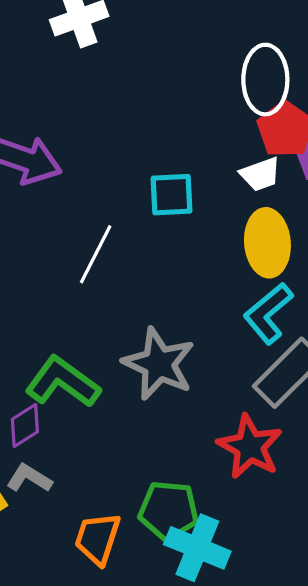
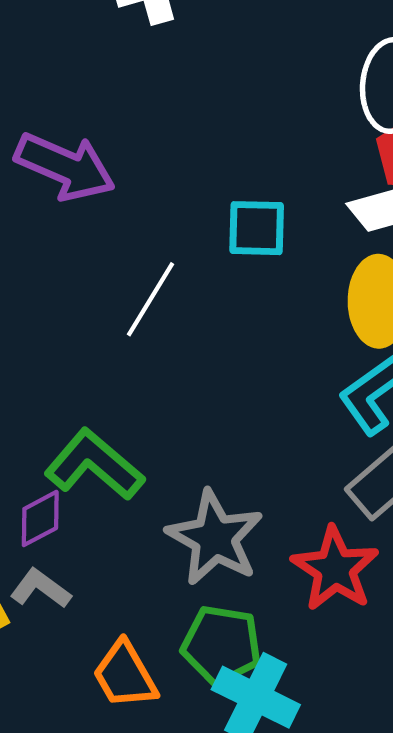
gray star: (159, 364) -> (215, 538), moved
orange trapezoid: (98, 539) -> (125, 675), turned -52

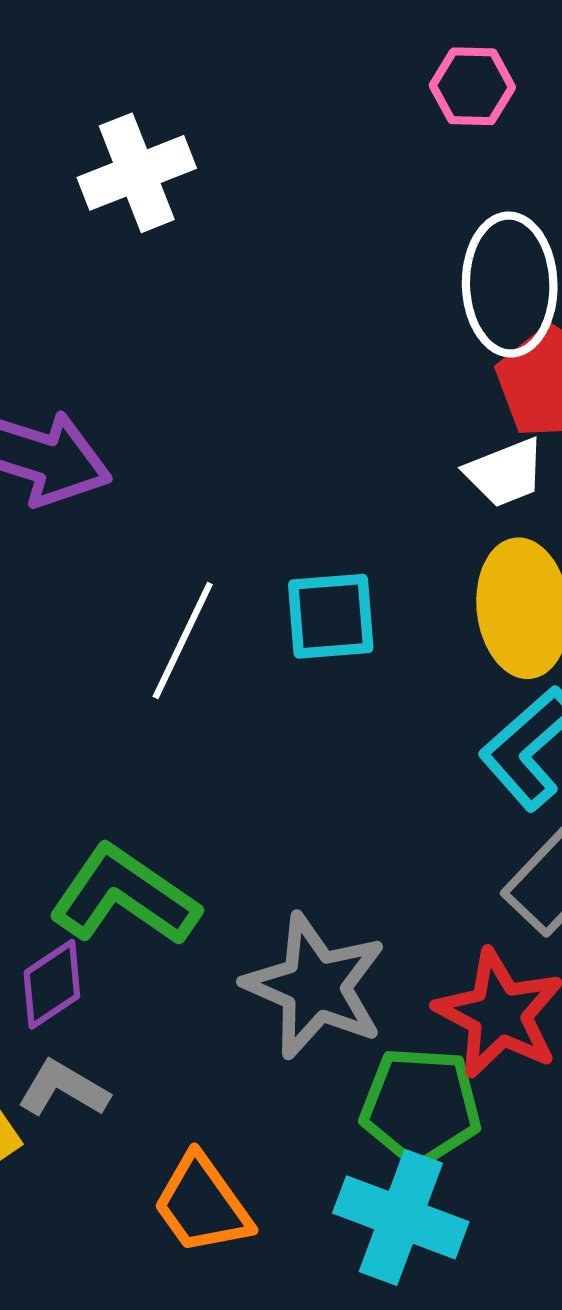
cyan square: (257, 228) -> (331, 616), moved
green pentagon: (221, 645) -> (421, 1106), moved

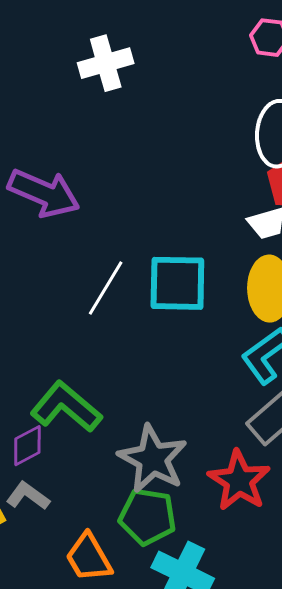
cyan square: (331, 616) -> (177, 283), size x1.4
green pentagon: (421, 1106) -> (148, 517), moved

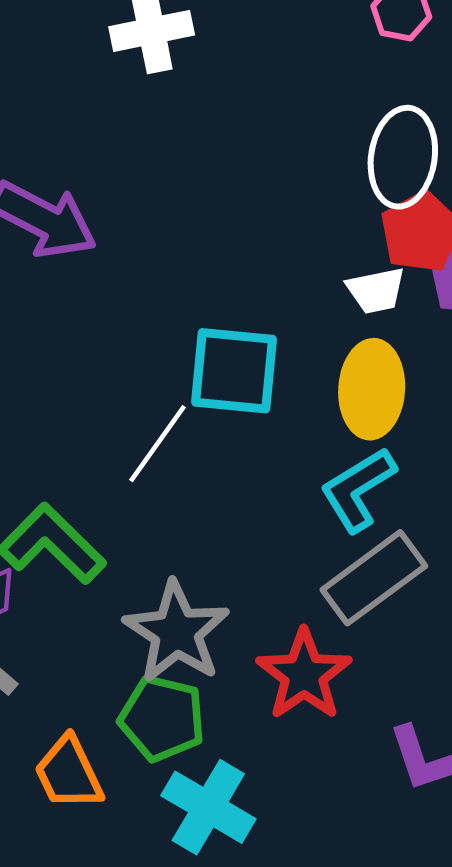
white line: (106, 288) -> (157, 444), moved

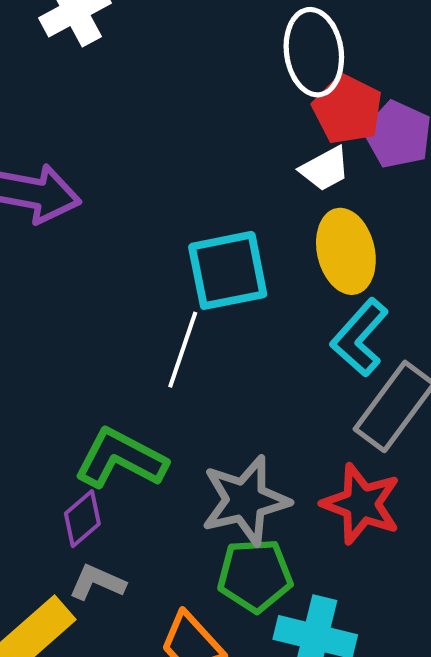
gray star: (176, 632) -> (245, 500), turned -30

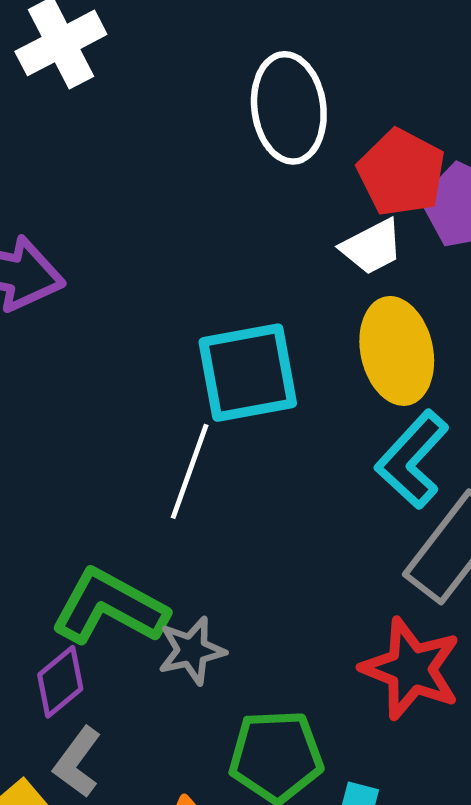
white ellipse: (314, 52) -> (289, 108), moved
gray star: (245, 500) -> (192, 651), moved, size x0.6
gray L-shape: (97, 582) -> (77, 762), turned -78

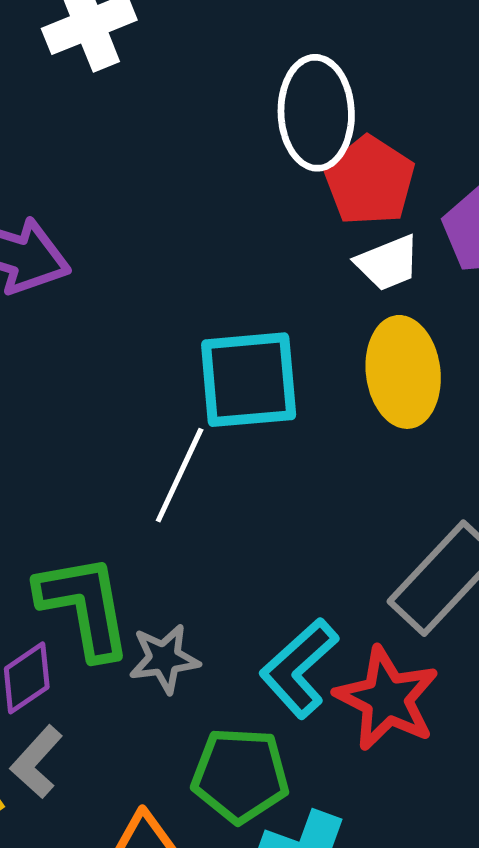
red pentagon: (401, 173) -> (370, 181), moved
cyan L-shape: (412, 460) -> (299, 668), moved
green L-shape: (109, 607) -> (84, 606), turned 46

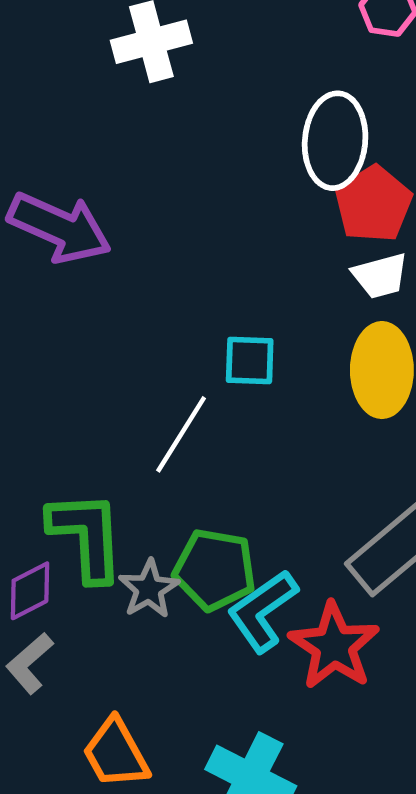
cyan square: (249, 380) -> (250, 361), size x0.6
gray star: (164, 659) -> (149, 589), turned -30
green pentagon: (240, 775) -> (215, 570), moved

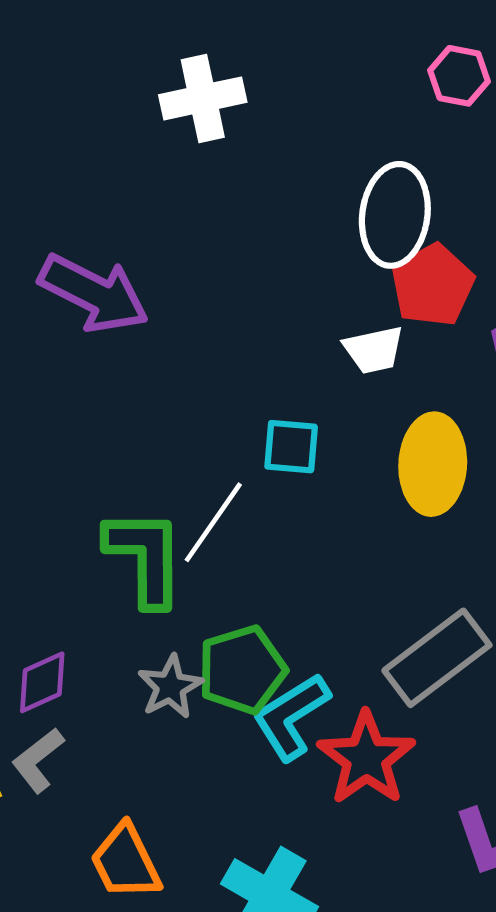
white trapezoid: (380, 276) -> (374, 350), moved
green L-shape: (86, 536) -> (145, 557), moved
green pentagon: (215, 570) -> (242, 670), turned -30

